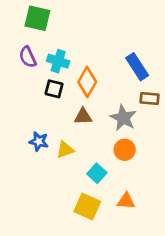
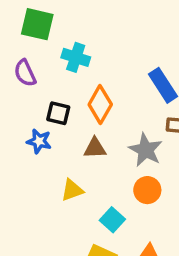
cyan cross: (58, 61) -> (76, 57), moved
blue star: (39, 141) -> (39, 141), moved

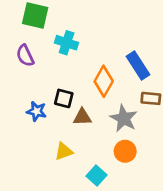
orange diamond: (100, 105) -> (104, 81), moved
black square: (58, 113) -> (64, 98), moved

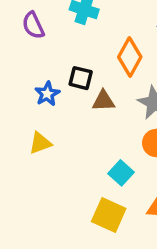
blue star: (37, 111) -> (47, 94), turned 30
yellow triangle: (64, 151) -> (40, 143), moved

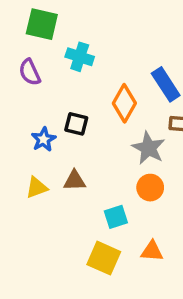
brown triangle: (103, 101) -> (74, 181), moved
cyan square: (121, 173) -> (116, 217), turned 30

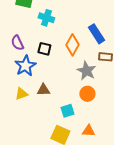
purple semicircle: (30, 72) -> (17, 43), moved
black square: (76, 124) -> (44, 49), moved
blue star: (44, 139) -> (25, 66), size x1.5

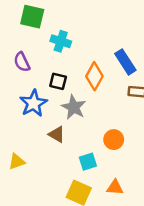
purple semicircle: (17, 43) -> (22, 62), moved
gray star: (86, 71) -> (74, 107), moved
brown triangle: (43, 90) -> (57, 134), turned 32
yellow triangle: (21, 94) -> (17, 162), moved

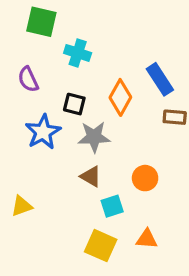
gray star: (74, 107) -> (94, 137), turned -30
brown triangle: (57, 134) -> (91, 176), moved

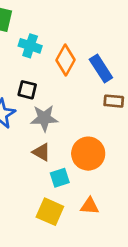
orange diamond: (120, 97) -> (66, 60), moved
orange circle: (145, 178) -> (88, 154), size x1.5

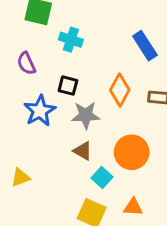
orange diamond: (66, 60) -> (120, 90), moved
blue rectangle: (101, 69) -> (145, 46), moved
cyan square: (60, 178) -> (102, 177), turned -30

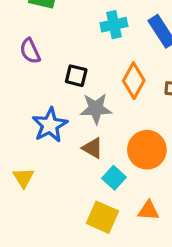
cyan cross: (71, 40) -> (114, 25), moved, turned -30
blue star: (40, 111) -> (50, 125), moved
yellow triangle: (20, 177) -> (23, 178), turned -42

